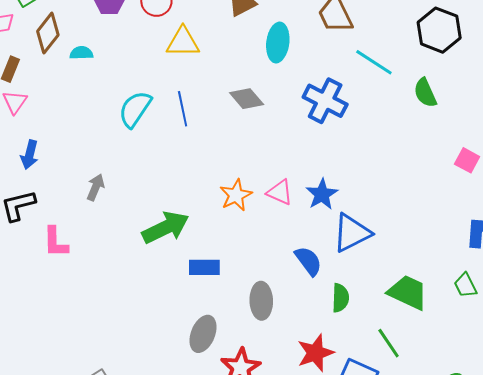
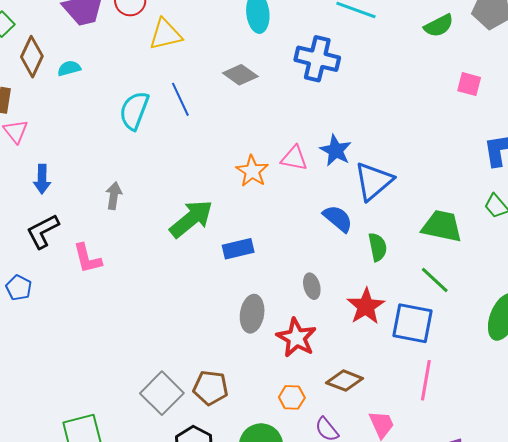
green semicircle: (425, 93) -> (439, 26), moved, turned -80
gray ellipse: (261, 301) -> (312, 286), moved, size x0.7

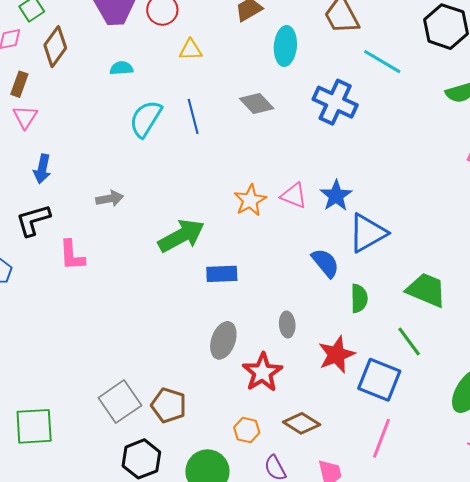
yellow triangle: (165, 34) -> (191, 50), size x0.7
cyan semicircle: (69, 68) -> (121, 68), moved
gray arrow: (114, 196) -> (110, 199), turned 60

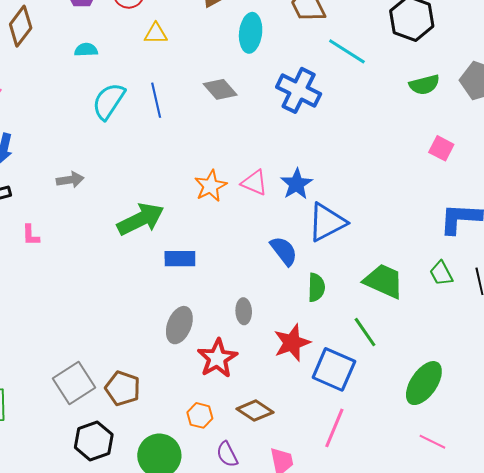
pink L-shape: (72, 255) -> (31, 235), size x0.7

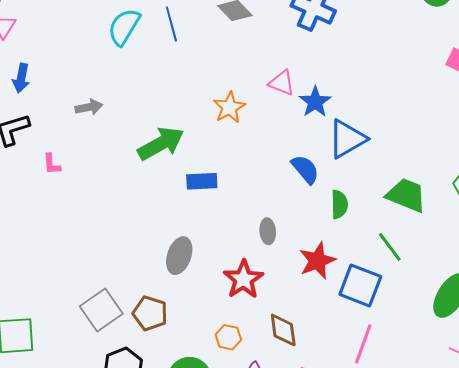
pink triangle: (254, 183) -> (282, 83), moved
gray ellipse: (179, 325) -> (179, 256), moved
brown diamond: (255, 411) -> (283, 330), turned 51

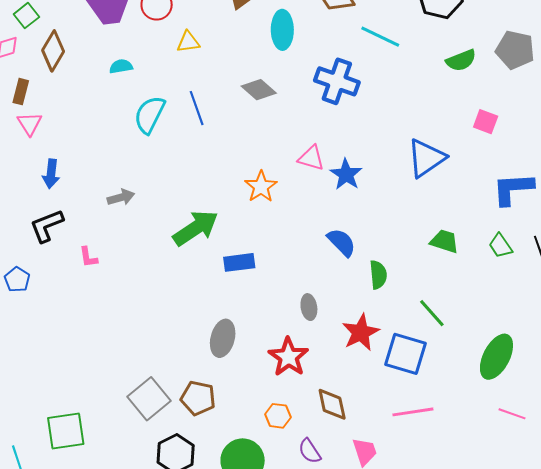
blue triangle: (347, 139) -> (426, 158), moved
green trapezoid: (406, 195) -> (444, 241), moved, size x0.7
pink line: (363, 344) -> (413, 412), turned 66

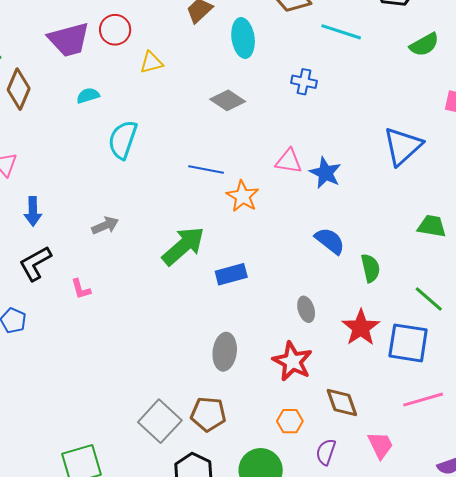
blue cross: (337, 81) -> (304, 82), size x0.6
blue line: (197, 108) -> (206, 170), moved, turned -52
purple semicircle: (310, 451) -> (326, 452), turned 60

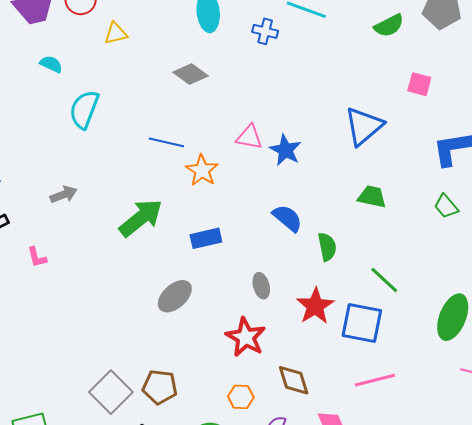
blue cross: (304, 82) -> (265, 31), moved
cyan semicircle: (88, 96) -> (51, 64), turned 40
green trapezoid: (432, 226) -> (372, 197), moved
blue rectangle: (231, 274) -> (206, 238), moved
gray ellipse: (225, 352) -> (175, 296), moved, turned 39

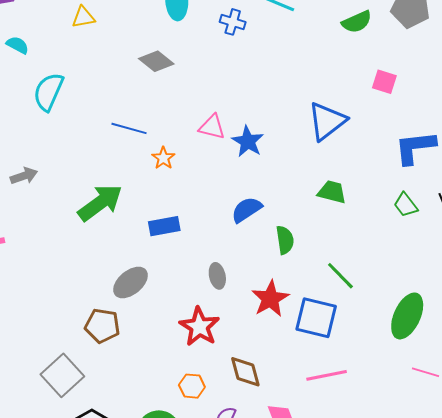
orange star: (202, 170) -> (163, 158), size x0.7
blue semicircle: (287, 218) -> (247, 210), turned -76
brown pentagon: (160, 387) -> (102, 326), moved

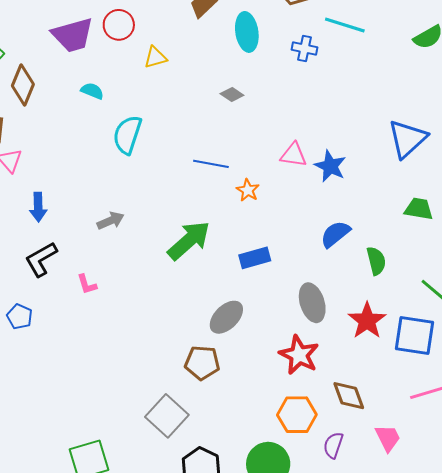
gray diamond: (156, 61) -> (232, 94), size x0.7
gray ellipse: (217, 276) -> (312, 303), size x1.5
orange hexagon: (192, 386) -> (297, 415), size x1.5

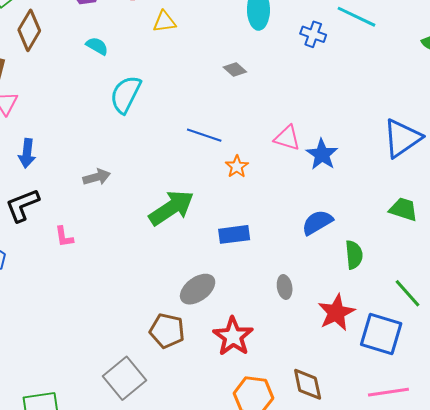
gray ellipse: (312, 303) -> (285, 287), size x0.6
red star: (299, 355) -> (233, 336), moved

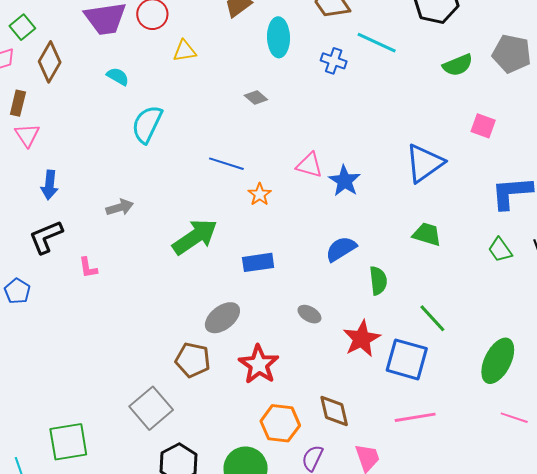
gray ellipse: (285, 287) -> (309, 314), turned -50

